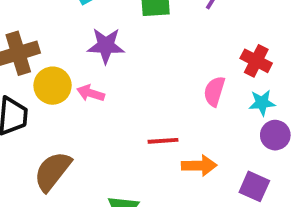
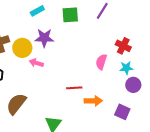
yellow circle: (53, 86) -> (22, 48), moved

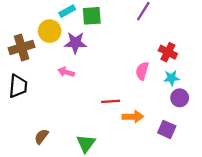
green square: (70, 15) -> (92, 16), moved
yellow circle: (22, 48) -> (50, 31), moved
brown semicircle: (16, 104) -> (41, 136), moved, size x0.6

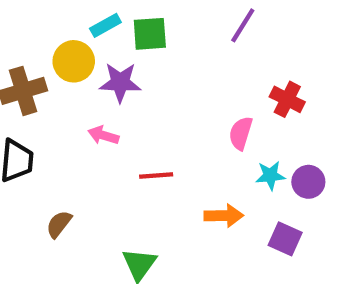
cyan star: (171, 78) -> (270, 175), moved
red line: (111, 101) -> (156, 175), moved
brown semicircle: (41, 136) -> (59, 224), moved

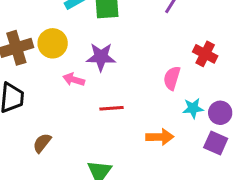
yellow circle: (74, 61) -> (53, 43), moved
purple star: (120, 82) -> (101, 57), moved
purple square: (285, 239) -> (216, 143), moved

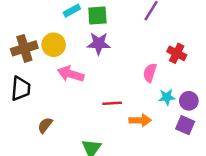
purple star: (101, 57) -> (99, 44), moved
pink arrow: (74, 80) -> (71, 74), size x1.5
red line: (111, 108) -> (112, 103), moved

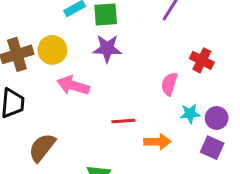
brown semicircle: (45, 125) -> (42, 148), size x1.5

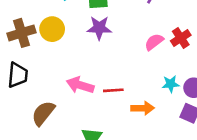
red cross: (202, 60) -> (181, 38), turned 30
pink semicircle: (169, 84) -> (154, 42), moved, turned 36
pink arrow: (73, 85) -> (80, 85), moved

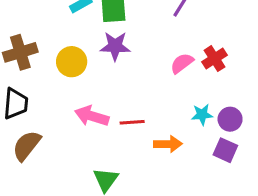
yellow circle: (52, 29) -> (72, 62), moved
brown semicircle: (43, 113) -> (27, 146), moved

